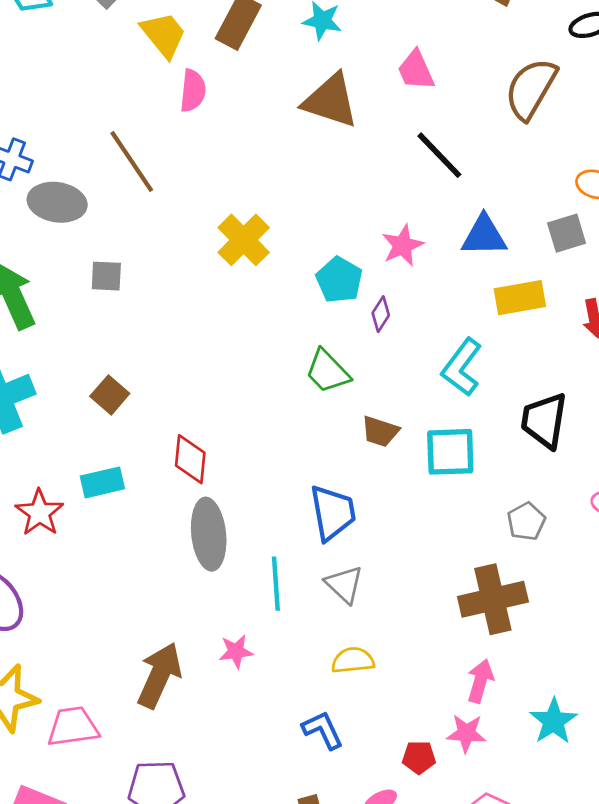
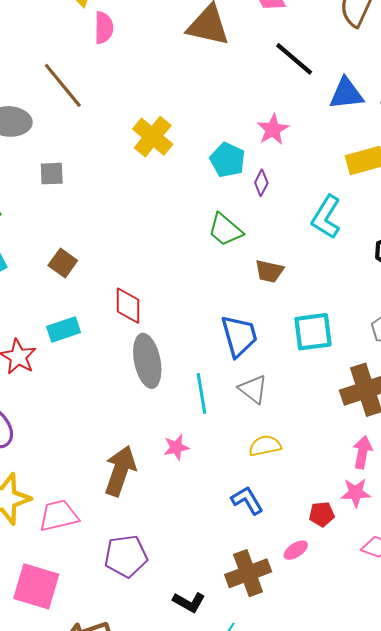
blue triangle: (484, 236) -> (346, 94), moved
cyan square: (450, 452) -> (313, 332), moved

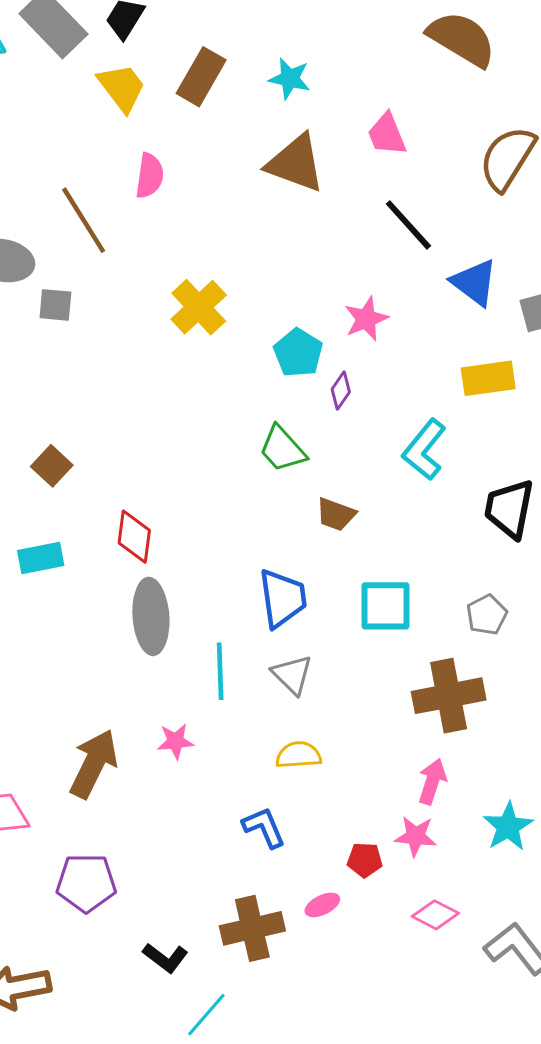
pink semicircle: (104, 28) -> (150, 176), moved
blue triangle: (346, 94) -> (474, 282), turned 36
gray square: (52, 174) -> (55, 305), moved

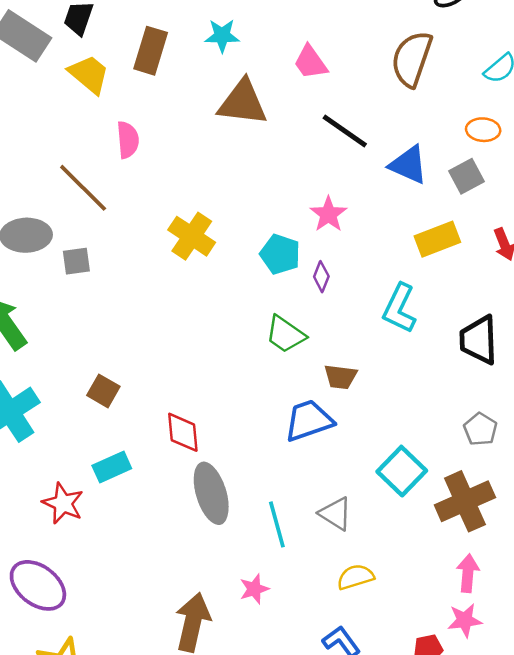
blue trapezoid: (283, 598) -> (309, 421), moved, turned -88
cyan square: (385, 606) -> (402, 471), moved, turned -33

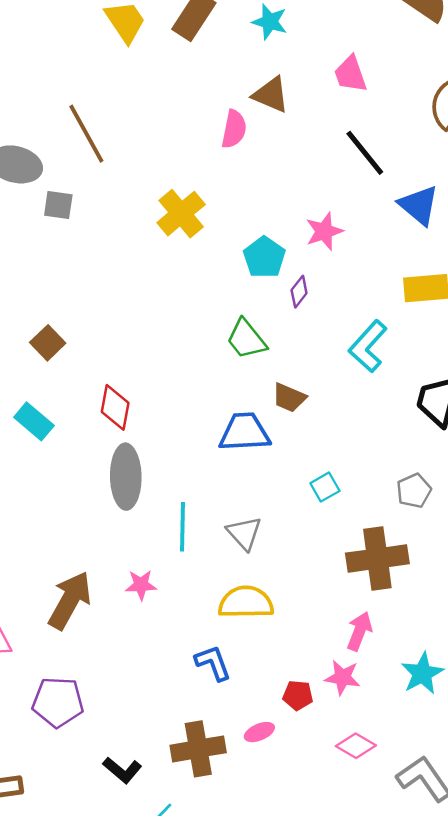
brown triangle: (243, 103) -> (271, 95), size x0.7
pink semicircle: (128, 140) -> (234, 129), moved
cyan rectangle: (112, 467) -> (34, 421), turned 48
cyan square: (402, 471) -> (325, 487), moved, size x0.6
yellow semicircle: (356, 577) -> (246, 602), size x1.4

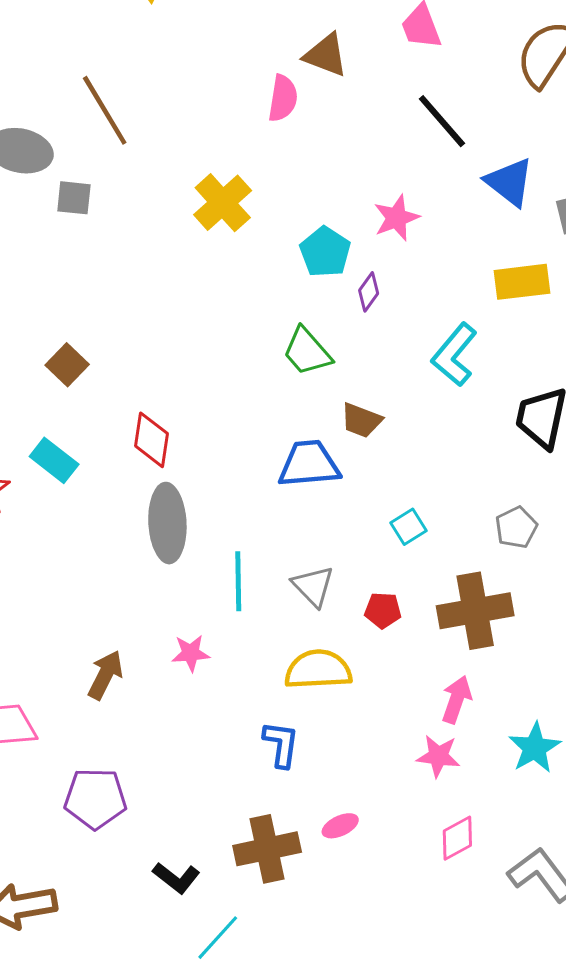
brown arrow: (70, 600) -> (105, 675), size x0.7
blue L-shape: (213, 663) -> (281, 744), turned 30
red pentagon: (298, 695) -> (383, 610), moved
pink diamond: (356, 746) -> (457, 838), turned -57

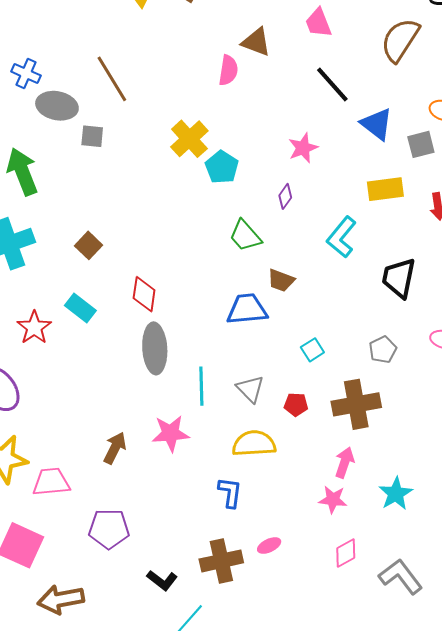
cyan pentagon: (325, 252) -> (222, 167), moved
pink star: (191, 653) -> (171, 433), size x1.5

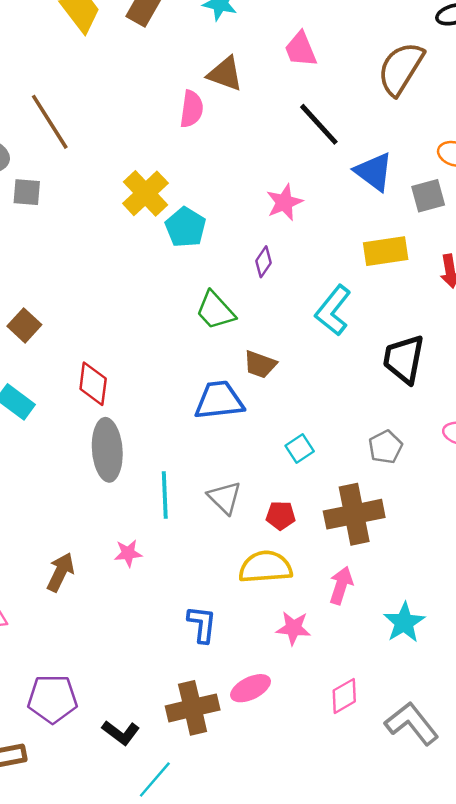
pink star: (171, 433) -> (128, 553), size x0.6
yellow semicircle: (254, 444) -> (265, 567), moved
pink star: (333, 500) -> (293, 628), moved
purple pentagon: (109, 529) -> (52, 699), moved
pink ellipse: (269, 546) -> (251, 688), size x1.4

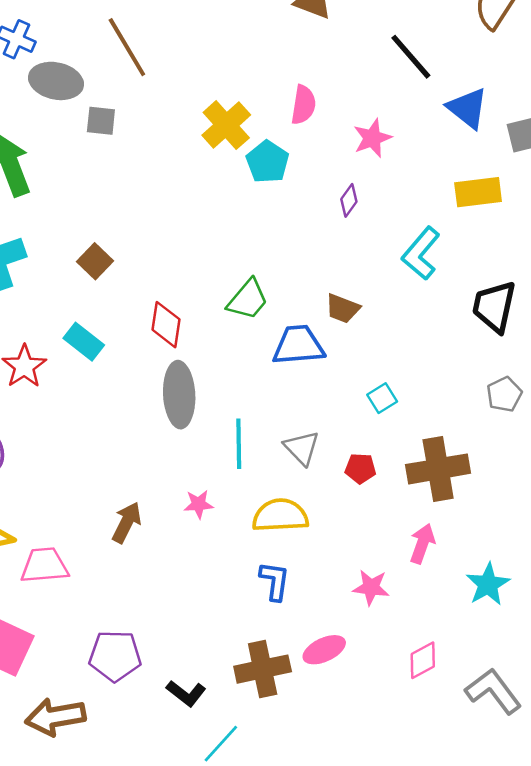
pink semicircle: (192, 109) -> (303, 105), moved
green trapezoid: (215, 311) -> (248, 300), moved, turned -99
gray pentagon: (385, 447) -> (504, 394), moved
yellow semicircle: (265, 567) -> (280, 516), moved

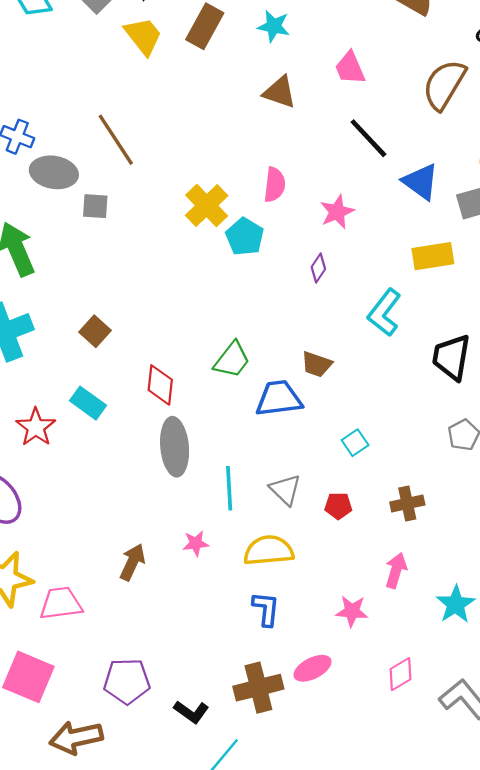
brown cross: (438, 469) -> (407, 504), size x0.6

